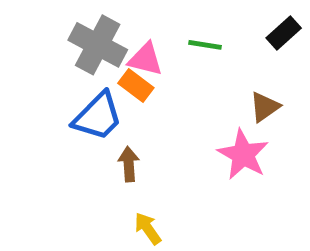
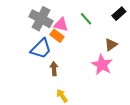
green line: (205, 45) -> (86, 19), turned 40

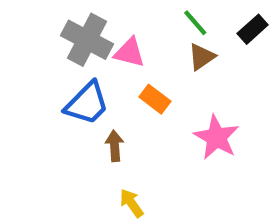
green line: (86, 19) -> (195, 23), moved
orange rectangle: (57, 36) -> (155, 99), moved
brown triangle: (111, 45) -> (202, 57), moved

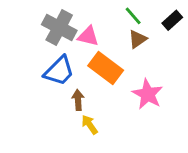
orange rectangle: (155, 99) -> (106, 68), size x1.6
yellow arrow: (132, 203) -> (90, 125), moved

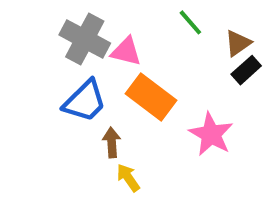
black rectangle: (172, 20) -> (246, 70), moved
brown triangle: (137, 39) -> (238, 43), moved

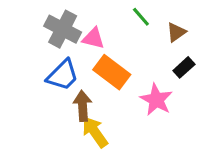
black rectangle: (246, 70) -> (184, 67), moved
brown arrow: (112, 143) -> (83, 106), size x1.4
yellow arrow: (128, 178) -> (95, 132), size x1.5

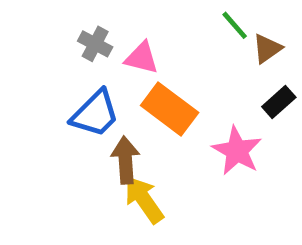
green line: (141, 17) -> (235, 25), moved
gray cross: (63, 29) -> (95, 44), size x0.6

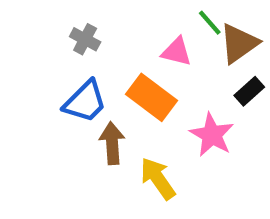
brown triangle: (267, 49) -> (239, 43), size x1.5
pink triangle: (142, 58) -> (176, 52), moved
yellow arrow: (144, 200) -> (158, 178), moved

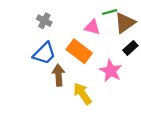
green line: (210, 23) -> (110, 12), turned -64

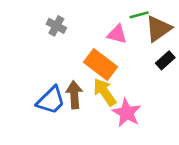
blue trapezoid: (44, 53) -> (51, 100), moved
pink star: (111, 71) -> (127, 113), moved
yellow arrow: (82, 94) -> (105, 92), moved

